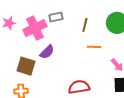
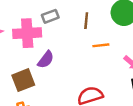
pink cross: (35, 28) -> (27, 33), turned 30
brown square: (26, 66) -> (23, 80), turned -30

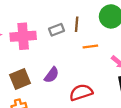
gray rectangle: (50, 16) -> (56, 30), moved
purple semicircle: (46, 60) -> (52, 75), moved

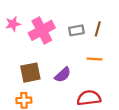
pink cross: (23, 36) -> (42, 30), turned -35
orange line: (90, 46) -> (95, 59), moved

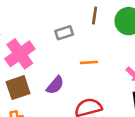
brown line: (98, 29) -> (95, 15), moved
pink cross: (42, 30) -> (20, 54), moved

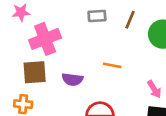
gray rectangle: (64, 33) -> (97, 16), moved
purple semicircle: (55, 85) -> (72, 79), turned 42

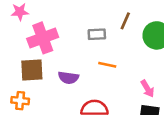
gray rectangle: (97, 16) -> (97, 34), moved

